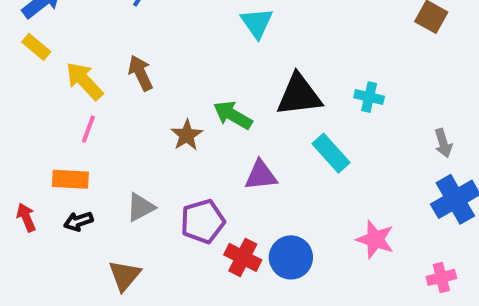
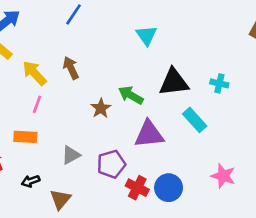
purple triangle: (261, 175) -> (149, 134), size x1.4
black arrow: (78, 221) -> (31, 181), moved

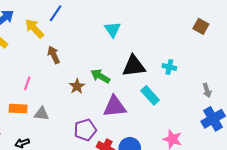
yellow arrow: (34, 73) -> (34, 28), moved
gray triangle: (71, 155) -> (41, 114), moved, turned 35

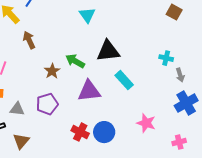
cyan cross: (169, 67) -> (166, 58), moved
gray triangle: (41, 114) -> (17, 109), moved
purple pentagon: (85, 130) -> (47, 104), moved

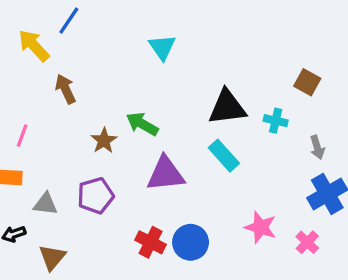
brown square: (174, 12) -> (307, 82), moved
black triangle: (108, 51) -> (227, 107), moved
cyan cross: (166, 58) -> (276, 121), moved
pink cross: (179, 142) -> (307, 242), moved, turned -32

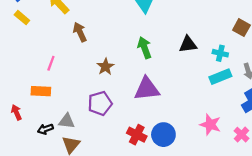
black triangle: (227, 107) -> (188, 44), size x0.7
green arrow: (142, 124) -> (145, 48), moved, turned 40
cyan rectangle: (224, 156) -> (220, 77), moved, turned -70
gray triangle: (46, 204) -> (67, 121), moved

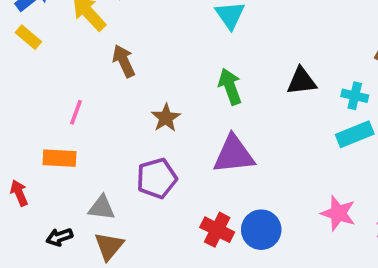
black arrow: (45, 129) -> (59, 237), moved

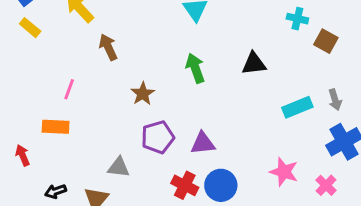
cyan cross: (355, 96) -> (297, 19), moved
purple triangle: (234, 154) -> (203, 143), moved, size x0.7
purple pentagon: (157, 178) -> (158, 137), moved
gray triangle: (102, 208) -> (119, 167), moved

